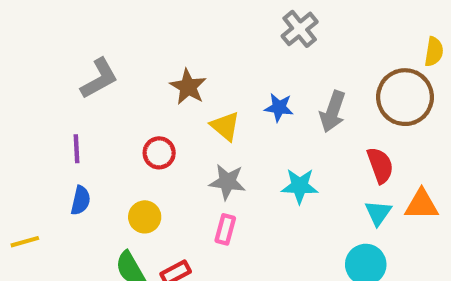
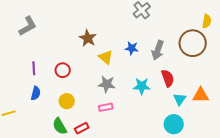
gray L-shape: (99, 79) -> (28, 26), moved
red circle: (159, 153) -> (63, 70), moved
red semicircle: (380, 165) -> (168, 78), moved
pink rectangle: (225, 229) -> (106, 107), turned 64

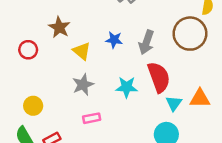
red circle: (63, 70) -> (28, 50), moved
red semicircle: (168, 78) -> (159, 77), size x1.4
gray star: (107, 84) -> (83, 85), turned -30
pink rectangle: (106, 107) -> (92, 118), moved

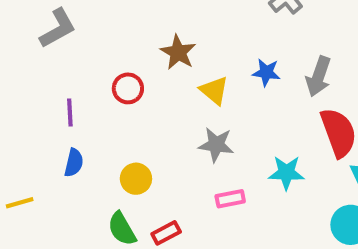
gray star: (83, 85) -> (216, 145), turned 30
cyan star: (127, 87) -> (286, 173), moved

